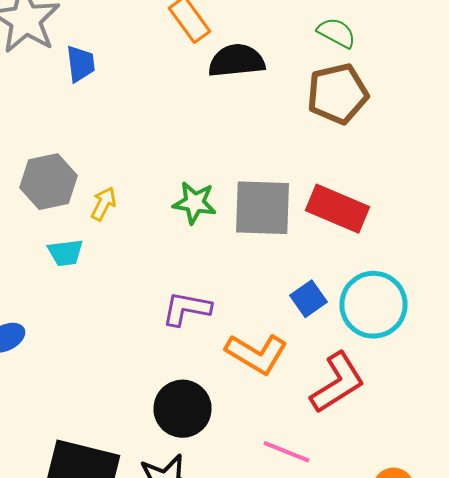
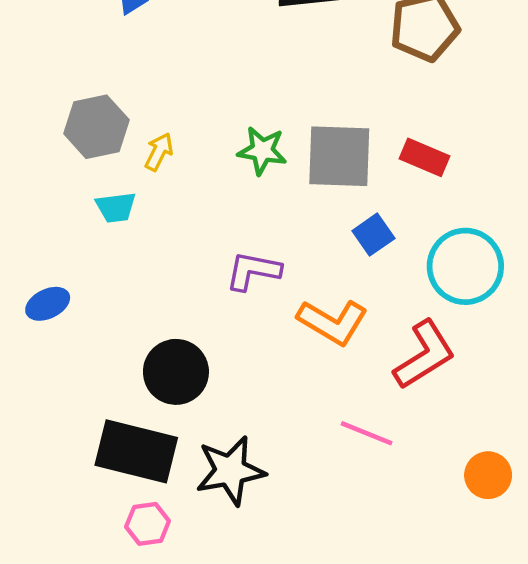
red rectangle: (338, 209) -> (424, 157), size x0.7
blue square: (308, 299) -> (373, 235), moved
black circle: (182, 409) -> (176, 372), moved

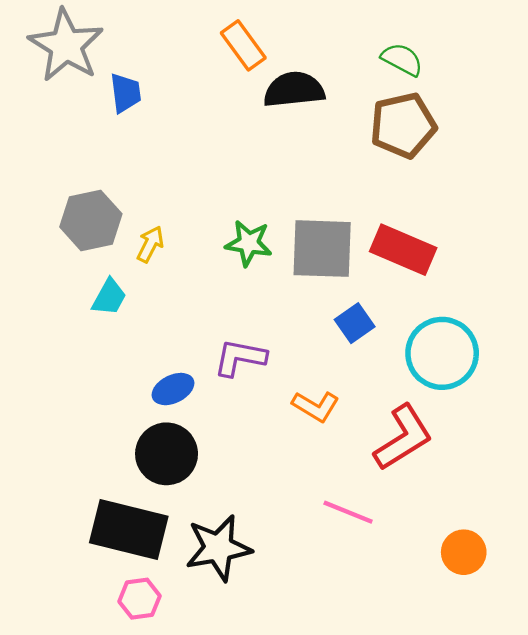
red rectangle: (424, 157) -> (403, 250), size x1.4
cyan trapezoid: (116, 207) -> (109, 297), turned -54
blue ellipse: (48, 304) -> (173, 389), moved
orange L-shape: (333, 322) -> (316, 406), size x0.7

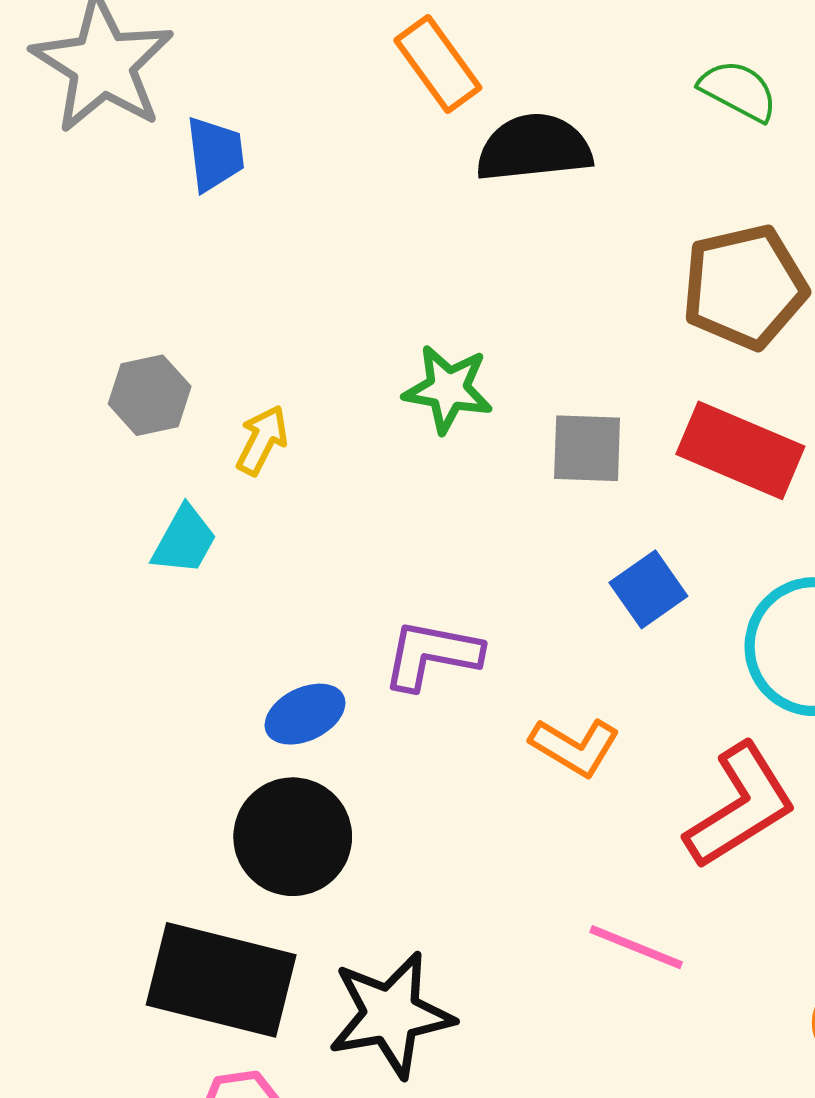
brown pentagon: (403, 125) -> (744, 287), moved
gray hexagon: (91, 220) -> (150, 395), size x0.7
green star: (249, 243) -> (448, 389), moved
gray square: (322, 249) -> (587, 448), size x0.6

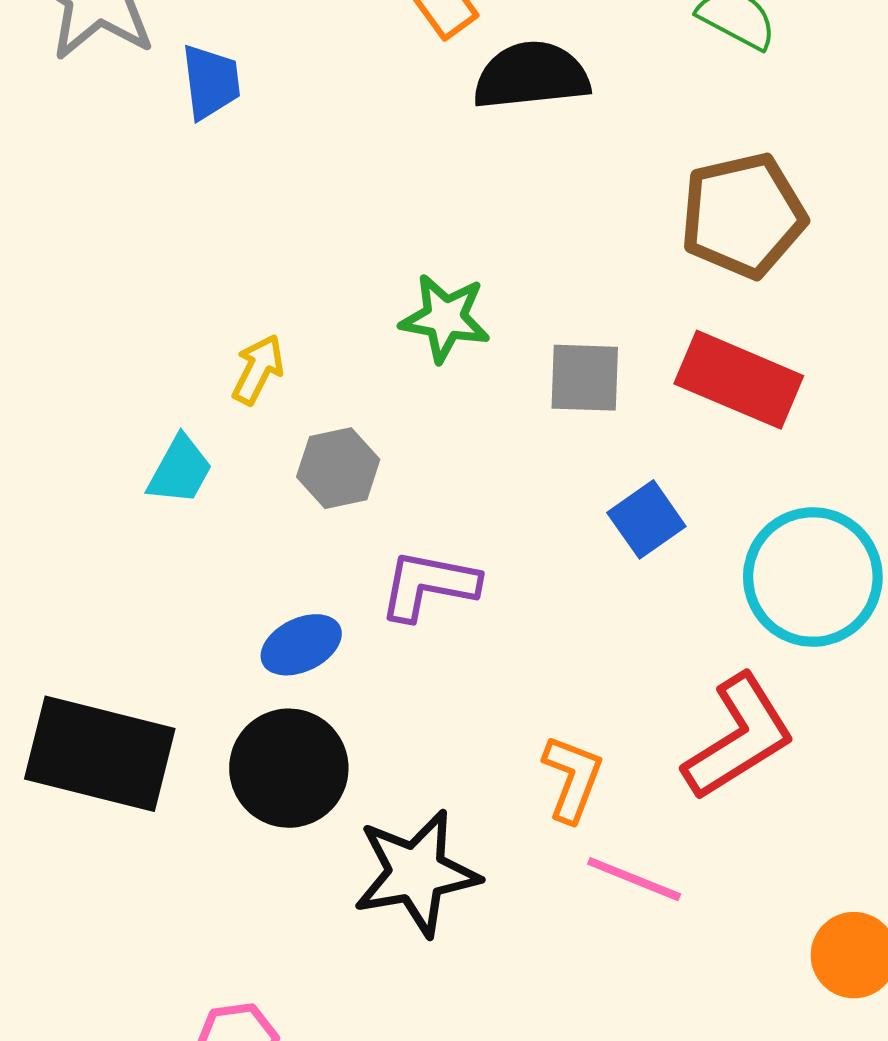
gray hexagon: (150, 395) -> (338, 468), moved
orange L-shape: (575, 747) -> (572, 778), moved, turned -100
black rectangle: (221, 980) -> (100, 754), moved
black star: (391, 1015) -> (416, 873), moved

